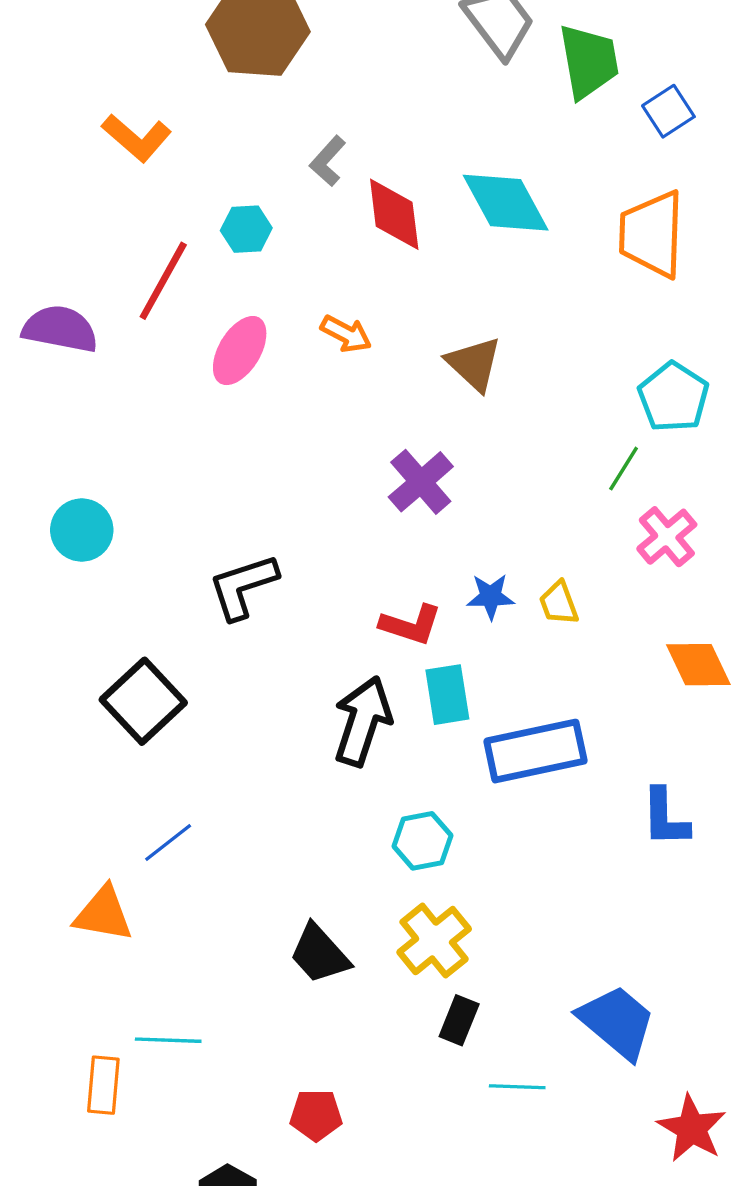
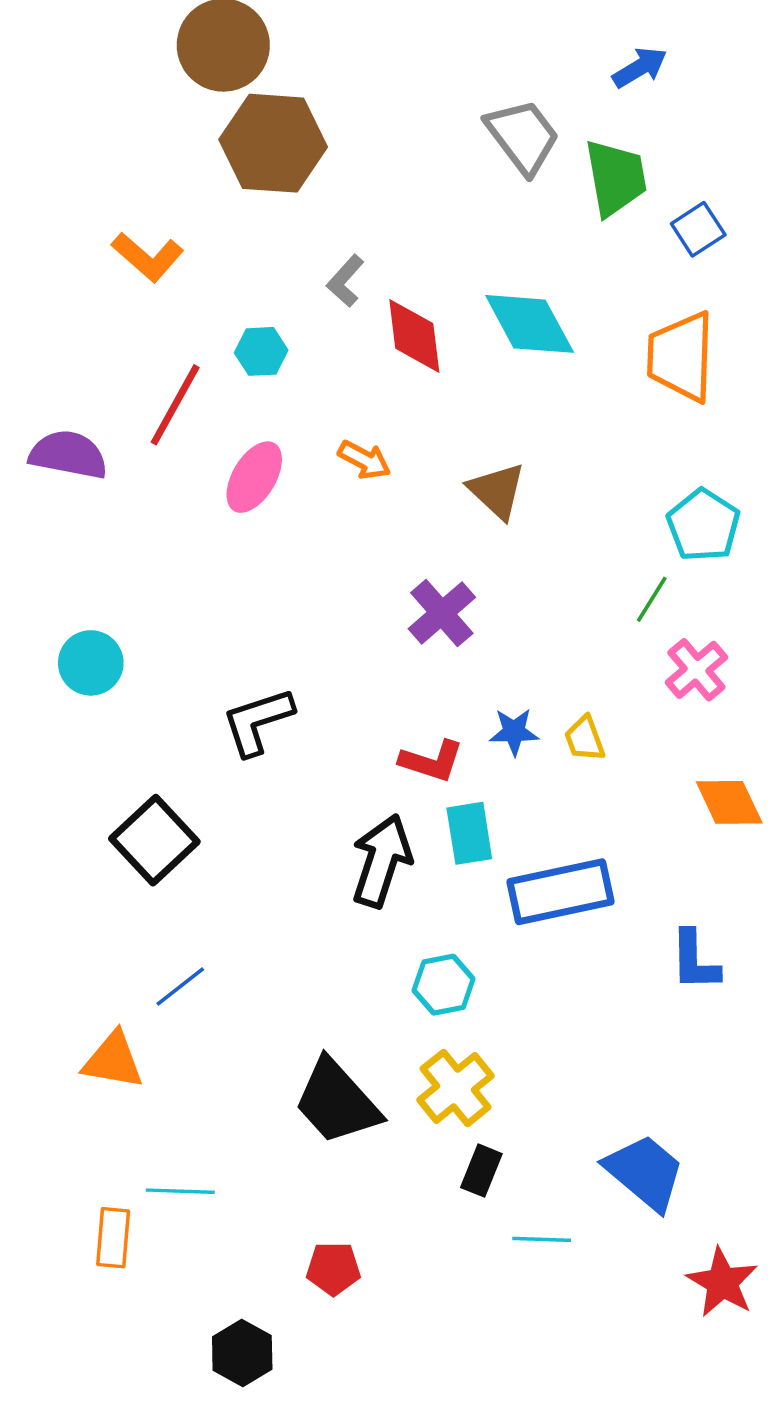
black trapezoid: (319, 954) -> (337, 1102), size x1.4

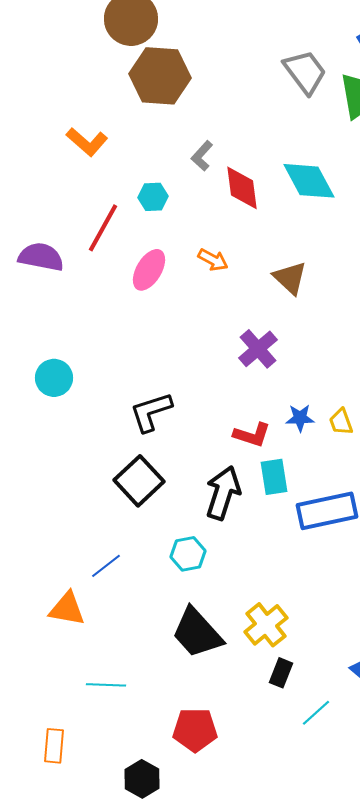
black square: (154, 840) -> (139, 481), moved
cyan hexagon: (444, 985) -> (188, 554), moved
orange rectangle: (113, 1238) -> (54, 746), moved
cyan line: (542, 1239) -> (316, 713), turned -44
red pentagon: (333, 1269) -> (195, 730), size x1.4

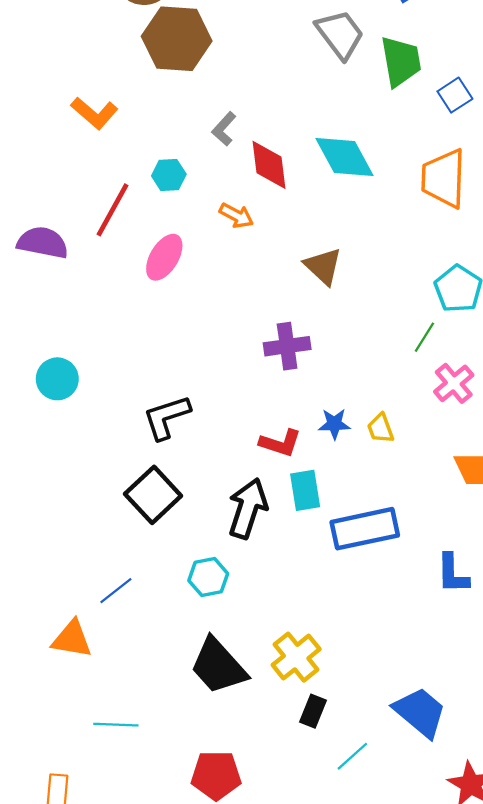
orange arrow: (213, 260) -> (236, 216), moved
purple cross: (258, 349) -> (287, 346), turned 33

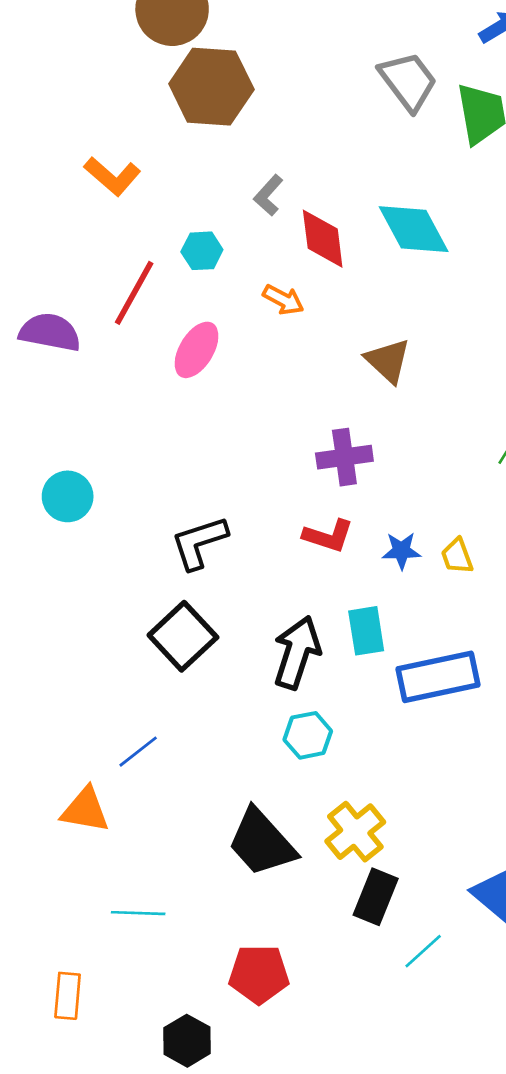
red L-shape: (280, 443) -> (328, 536), moved
cyan hexagon: (208, 577) -> (308, 735), moved
black rectangle: (313, 711) -> (376, 897), size x1.4

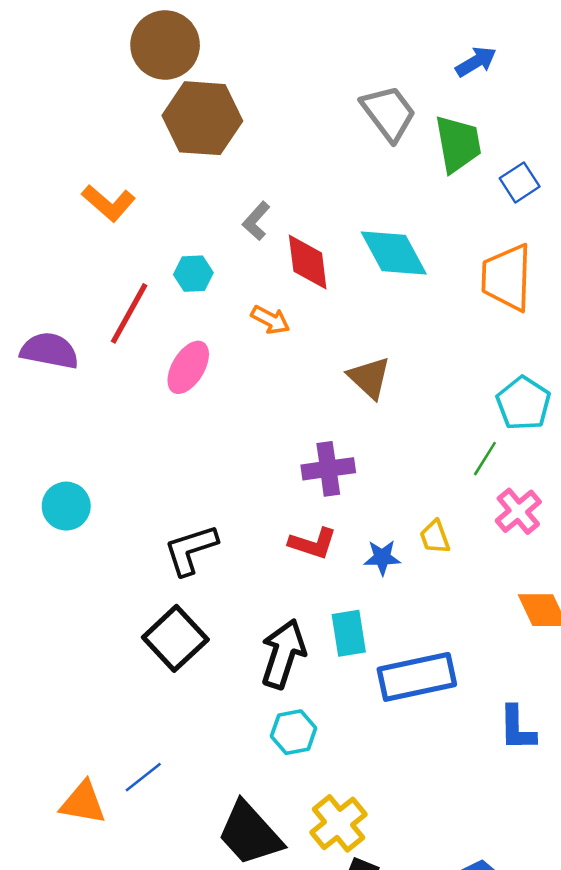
yellow trapezoid: (457, 556) -> (435, 537), moved
blue line: (138, 752) -> (143, 777), moved

